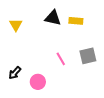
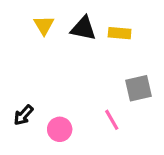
yellow triangle: (16, 25) -> (44, 25), moved
pink line: (61, 59) -> (112, 120), moved

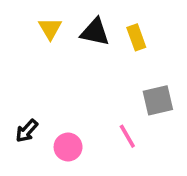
yellow rectangle: (120, 33) -> (136, 37), turned 65

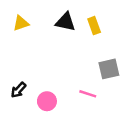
yellow triangle: (50, 28) -> (21, 23), moved, turned 42
pink line: (127, 136) -> (88, 94), turned -42

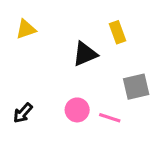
black triangle: (66, 22) -> (85, 54), moved, turned -35
pink circle: (47, 101) -> (77, 110), moved

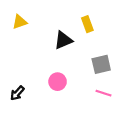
black arrow: (23, 113) -> (17, 93), moved
pink line: (110, 118) -> (104, 93), moved

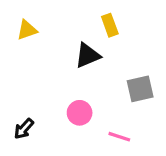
yellow rectangle: (87, 24) -> (110, 25), moved
pink line: (104, 93) -> (119, 137), moved

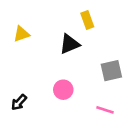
yellow triangle: (27, 30) -> (21, 34), moved
pink line: (119, 137) -> (105, 110), moved

